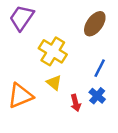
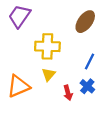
yellow cross: (53, 51) -> (47, 46), turned -30
yellow triangle: (54, 83) -> (49, 74), turned 32

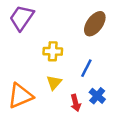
yellow cross: (47, 46) -> (53, 51), size x0.7
blue line: (89, 61) -> (86, 68), moved

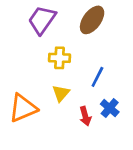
purple trapezoid: (22, 18) -> (42, 20), moved
brown ellipse: (95, 24) -> (92, 20), moved

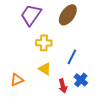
yellow triangle: (61, 93) -> (45, 69), turned -40
orange triangle: (23, 108) -> (17, 80), size x0.6

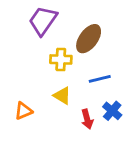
brown ellipse: (68, 15) -> (89, 39), moved
blue line: (72, 57) -> (100, 79), turned 49

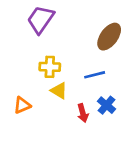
brown ellipse: (89, 39) -> (109, 37), moved
yellow cross: (61, 59) -> (50, 67), moved

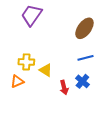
yellow cross: (50, 67) -> (26, 62), moved
blue line: (95, 75) -> (86, 58), moved

